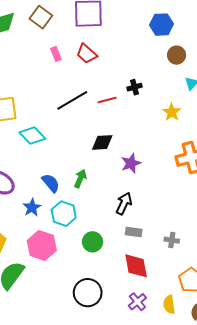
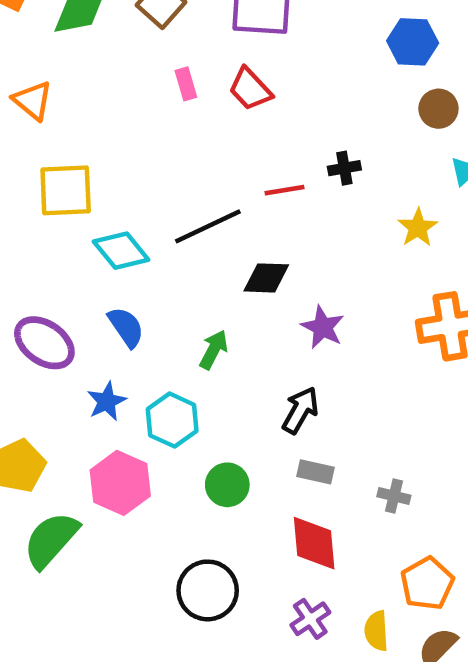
black line: (72, 100) -> (208, 226), moved
purple star: (131, 163) -> (323, 327), turned -30
blue semicircle: (51, 183) -> (126, 327), moved

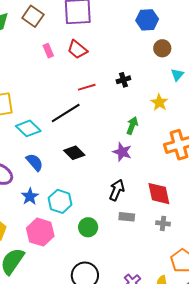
red line: (285, 190) -> (87, 87), moved
black diamond: (266, 278) -> (74, 153), moved, turned 50
green arrow: (214, 350) -> (132, 125), moved
red diamond: (314, 543) -> (159, 194), moved

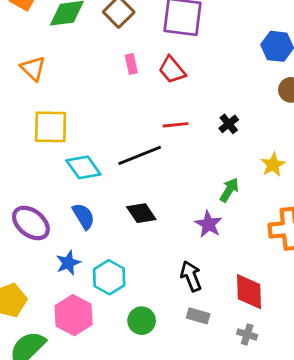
black cross: (123, 80) -> (229, 124), turned -32
black arrow: (117, 190) -> (191, 276), turned -55

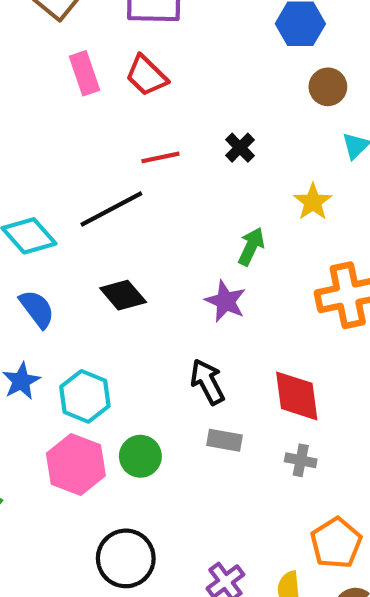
pink rectangle: (131, 64) -> (84, 73), size x1.4
pink hexagon: (74, 315) -> (76, 464), moved

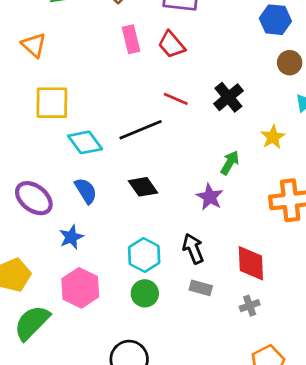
black cross: (240, 148) -> (228, 97), size x1.5
red line: (160, 157) -> (176, 99), turned 30
cyan hexagon: (85, 396) -> (144, 255), moved
gray cross: (301, 460) -> (250, 306), turned -36
pink hexagon: (76, 464) -> (80, 288), moved

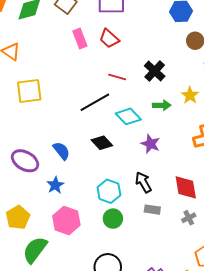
cyan diamond: (85, 142) -> (128, 116), moved
green arrow: (230, 163) -> (162, 105), moved, turned 66

